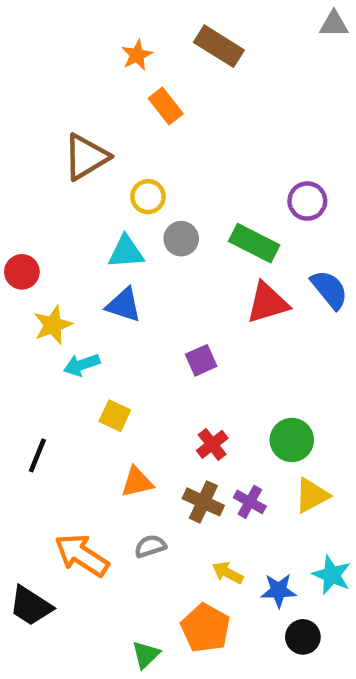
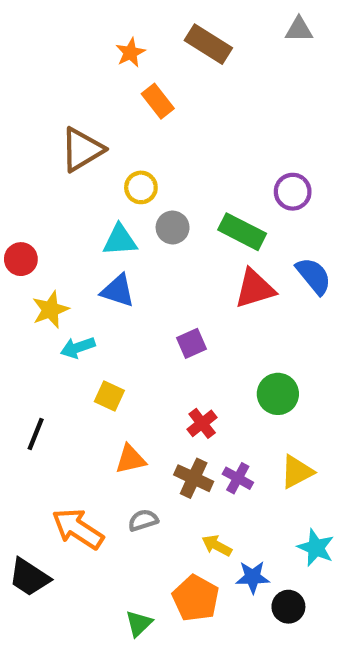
gray triangle: (334, 24) -> (299, 29), moved
green circle: (292, 440) -> (278, 394), moved
blue star: (279, 590) -> (253, 577), moved

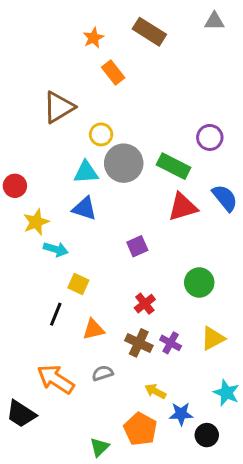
gray circle: (173, 227) -> (124, 163), size x1.6
cyan arrow: (78, 348) -> (56, 249), turned -145
black line: (36, 434) -> (56, 314), moved

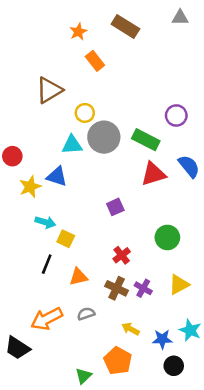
blue triangle: (84, 208) -> (57, 176), moved
cyan arrow: (56, 249) -> (45, 222), moved
orange arrow: (56, 379) -> (47, 319), turned -60
blue star: (181, 414) -> (162, 339), moved

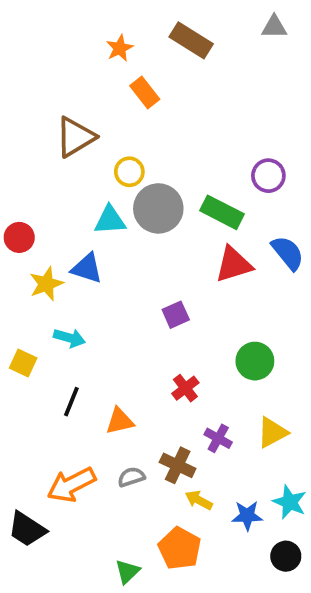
yellow square: (66, 239) -> (23, 363), moved
brown cross: (117, 288) -> (178, 465), moved
black circle: (174, 366) -> (286, 556), moved

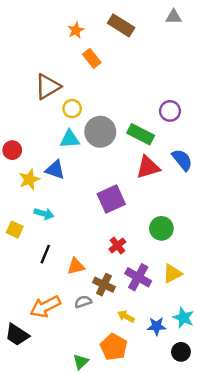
yellow circle: (129, 172) -> (72, 109), moved
purple square: (176, 315) -> (111, 199), size x1.6
purple cross: (218, 438) -> (138, 277), size x1.5
brown cross: (178, 465) -> (104, 285), moved

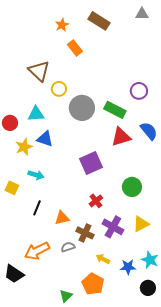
brown triangle: (48, 87) -> (39, 71), turned -45
cyan triangle: (70, 139) -> (36, 114), moved

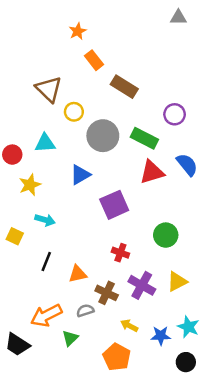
brown rectangle: (99, 21) -> (124, 87), moved
blue triangle: (45, 139) -> (80, 175), moved, turned -48
red cross: (96, 201) -> (120, 253), turned -32
green triangle: (66, 296) -> (70, 338), moved

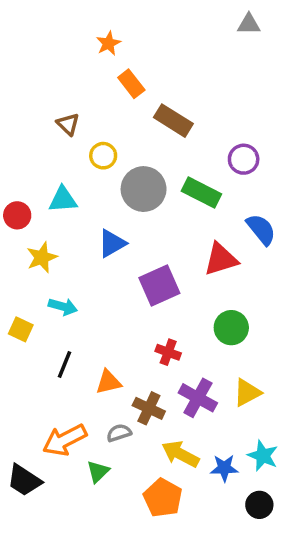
brown triangle: (49, 89) -> (68, 124), size x0.6
red triangle: (152, 172) -> (221, 259), moved
yellow arrow: (129, 326) -> (180, 454), size x1.5

